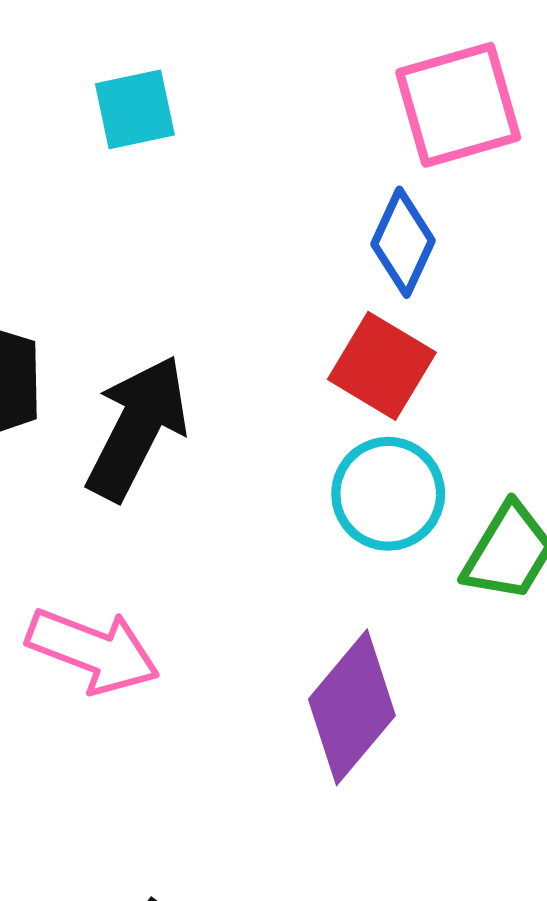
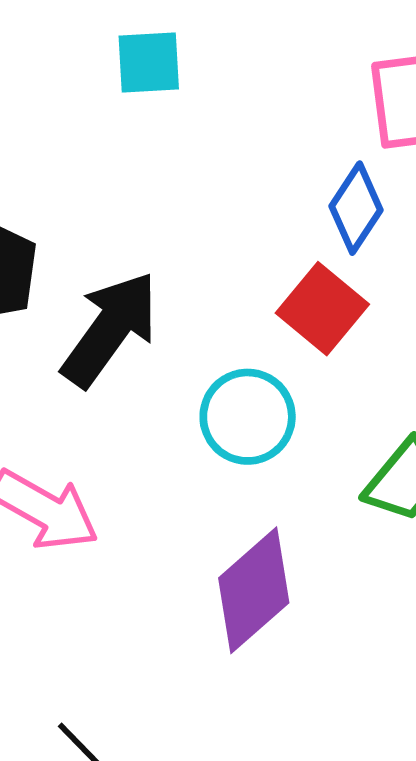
cyan circle: (388, 494) -> (248, 417), moved

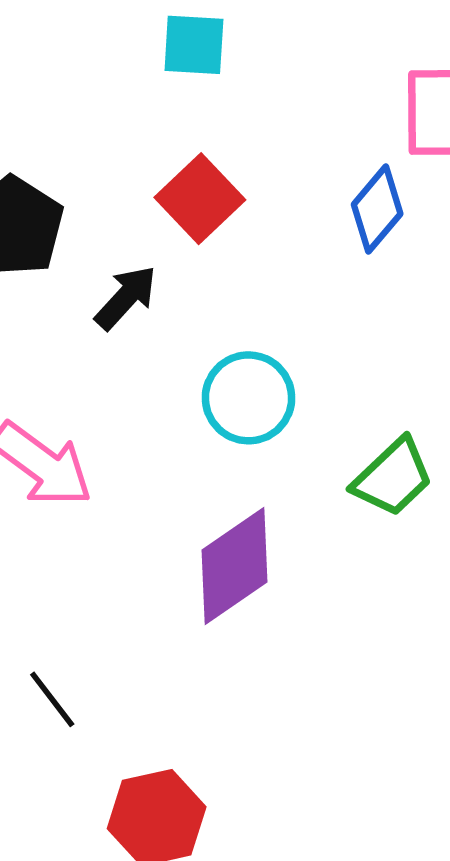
red square: (322, 309) -> (200, 199), moved
black arrow: (110, 329) -> (126, 298), size x0.6

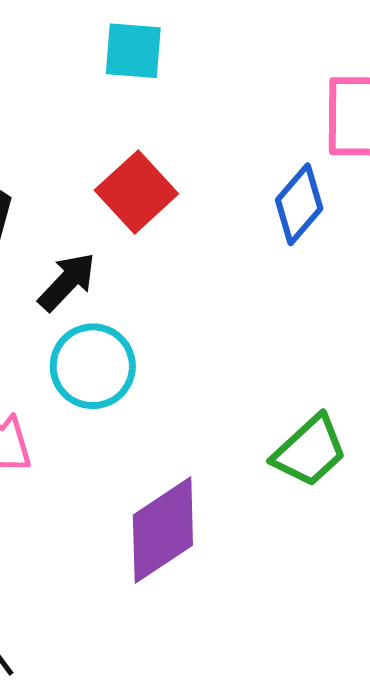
cyan circle: (249, 398) -> (93, 366), moved

